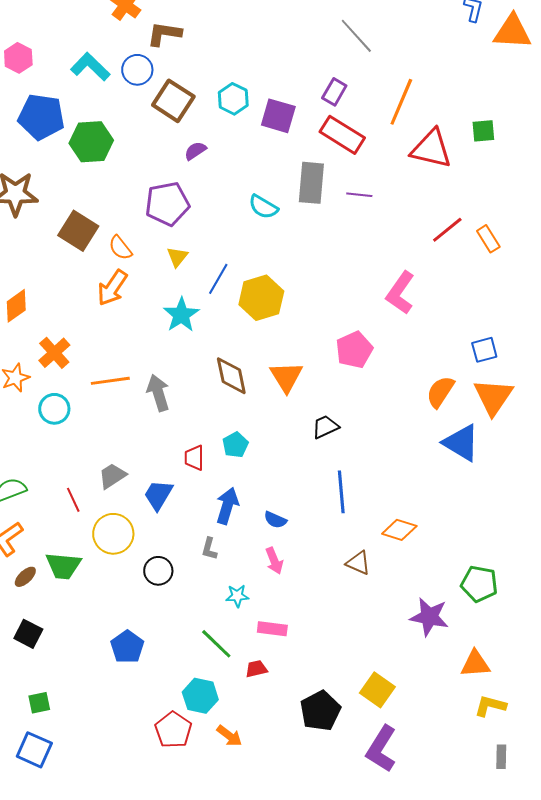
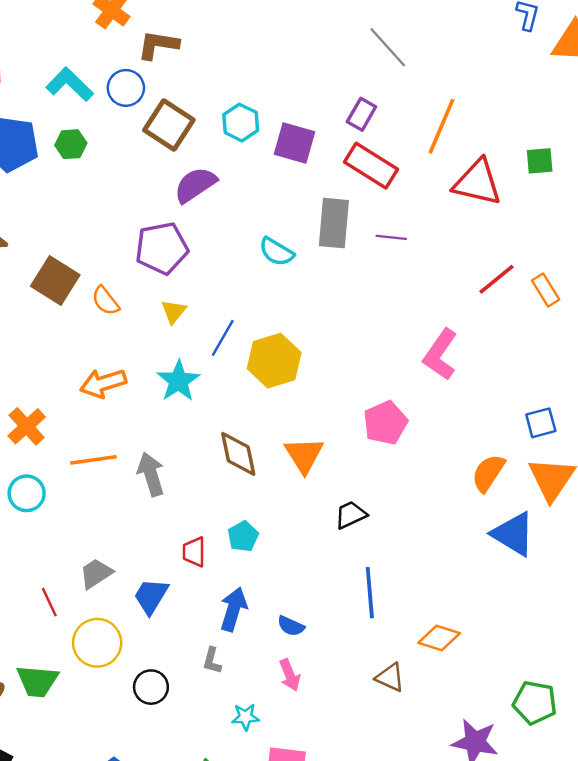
green hexagon: (91, 142) -> (71, 144), moved, size x0.6
purple semicircle: (195, 151) -> (195, 185), size x1.6
orange arrow: (112, 288) -> (103, 383), moved, turned 39

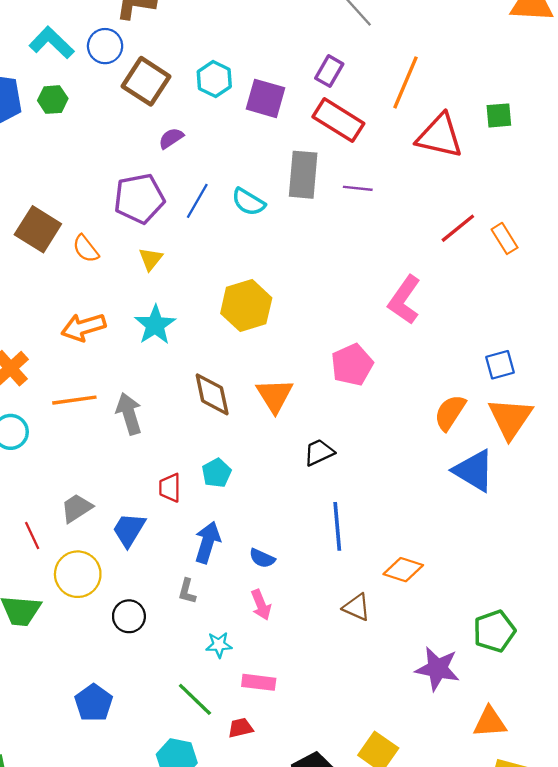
purple semicircle: (195, 185) -> (171, 138), size x0.6
blue line: (223, 338) -> (197, 201), moved
green pentagon: (535, 703) -> (494, 631), turned -30

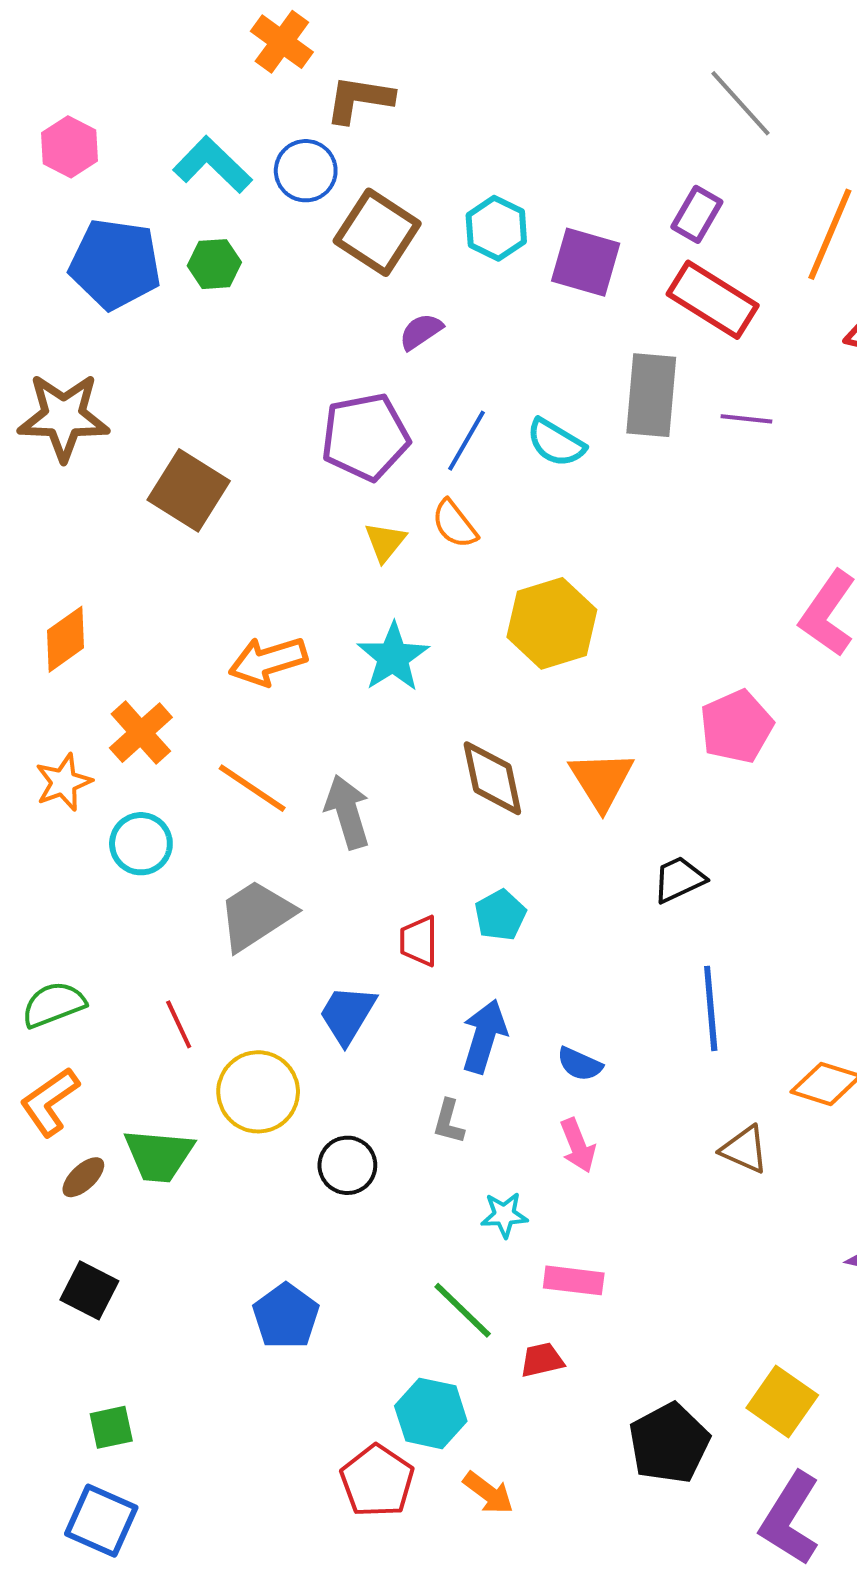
orange semicircle: (86, 249) -> (455, 524), moved
orange line: (74, 400) -> (252, 788), turned 42
gray trapezoid: (77, 508) -> (256, 915), moved, size x1.4

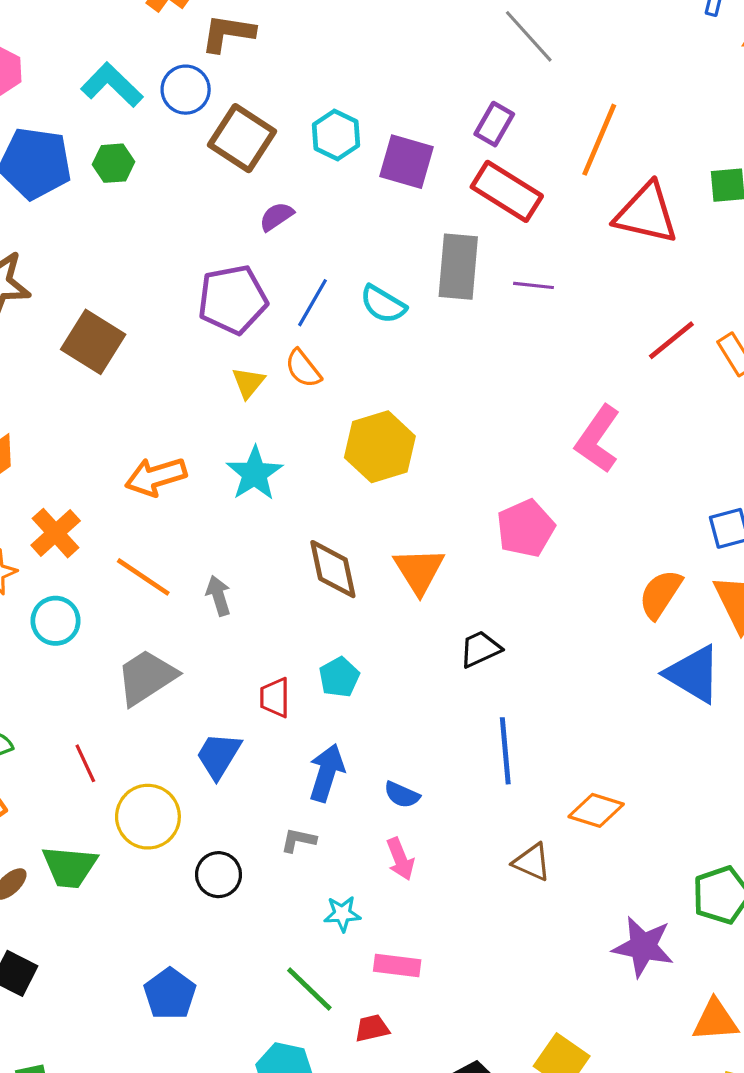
gray arrow: (347, 812) -> (218, 596), size x0.7
gray L-shape: (449, 1122) -> (298, 840), turned 87

